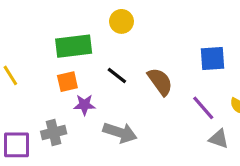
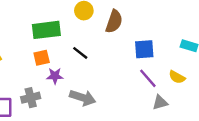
blue square: (213, 58) -> (144, 49), moved
brown semicircle: (160, 82) -> (114, 21), moved, turned 55
gray triangle: (219, 139) -> (160, 102), turned -35

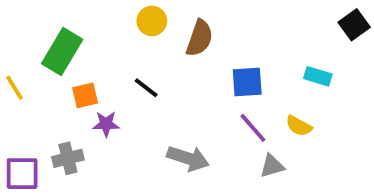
green rectangle: (46, 30) -> (62, 51), moved, turned -52
gray arrow: (83, 98) -> (188, 158), moved

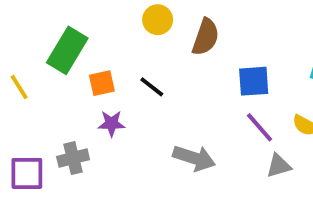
orange square: (85, 95) -> (102, 83), moved

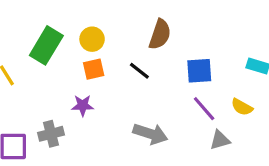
yellow circle: (158, 20) -> (92, 39), moved
orange square: (102, 83) -> (94, 69), moved
black line: (152, 87) -> (139, 71), moved

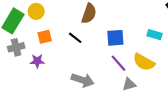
yellow circle: (92, 39) -> (36, 11), moved
yellow semicircle: (242, 107) -> (144, 62), size x1.5
gray cross: (51, 134) -> (16, 47), moved

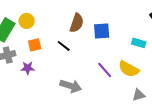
blue square: (115, 38) -> (102, 31), moved
gray triangle: (129, 84) -> (139, 95), moved

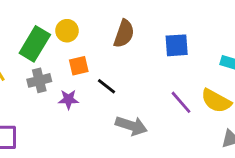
brown semicircle: (77, 23) -> (124, 34), moved
black line: (64, 46) -> (106, 86), moved

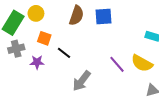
blue square: (177, 45) -> (103, 17), moved
orange square: (79, 66) -> (44, 38), turned 32
gray arrow: (131, 126) -> (82, 81), turned 110

